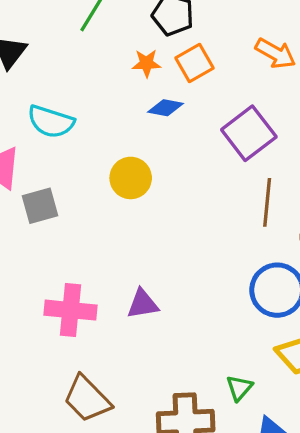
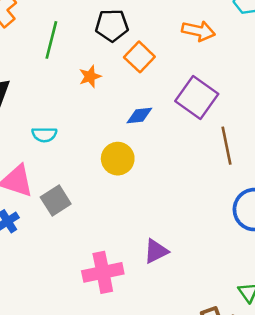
orange star: (147, 63) -> (90, 76), moved
blue diamond: (166, 108) -> (139, 115), moved
cyan semicircle: (51, 122) -> (44, 134), size x0.7

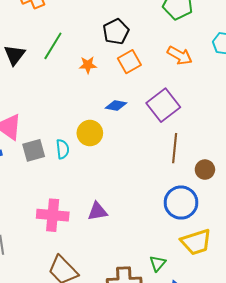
black pentagon: (112, 25) -> (116, 32), turned 30
green line: (51, 40) -> (53, 46), moved
cyan semicircle: (44, 134) -> (63, 149), moved, turned -114

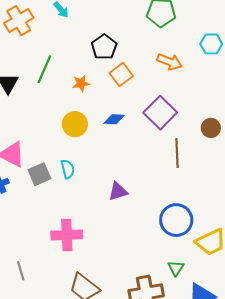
yellow circle: (90, 133) -> (75, 124), moved
brown circle: (205, 170) -> (211, 128), moved
blue circle: (181, 203) -> (176, 220), moved
purple triangle: (97, 211) -> (118, 191), moved

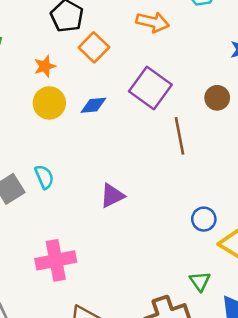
yellow circle: (75, 124) -> (49, 103), moved
blue circle: (176, 220) -> (204, 219), moved, size x0.6

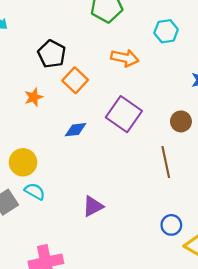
yellow circle: (49, 103) -> (23, 162), moved
brown line: (179, 136) -> (166, 162), moved
cyan semicircle: (44, 177) -> (35, 191), turned -36

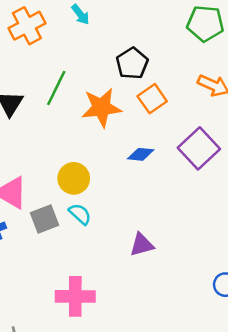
orange star: (34, 97) -> (101, 108), size x1.8

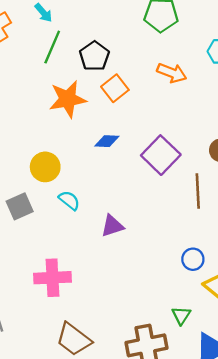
green line: (56, 88) -> (52, 47), moved
purple square: (199, 148) -> (161, 155), moved
cyan semicircle: (80, 214) -> (69, 200), moved

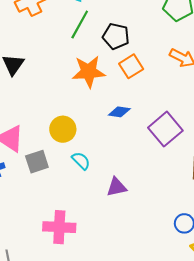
black pentagon: (94, 56) -> (116, 36), turned -30

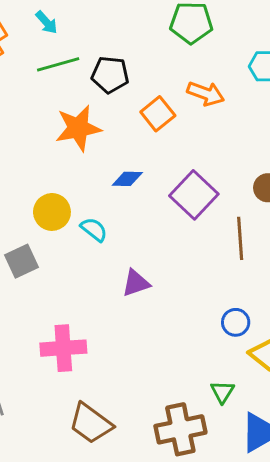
green line: (80, 24) -> (58, 64), turned 52
orange square: (131, 66) -> (158, 114), moved
cyan semicircle: (81, 161) -> (94, 229), moved

